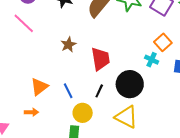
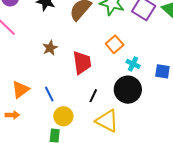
orange square: (163, 42) -> (115, 44), moved
black circle: (130, 84) -> (128, 90), moved
black line: (99, 91) -> (93, 96), moved

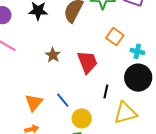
yellow triangle: (107, 121) -> (125, 113), turned -30

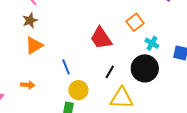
brown star: (53, 55) -> (30, 20), moved
red trapezoid: (87, 62) -> (101, 38), turned 150
orange triangle: (34, 102) -> (34, 45), moved

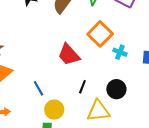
orange square: (135, 22) -> (100, 34), size x1.4
black circle: (145, 68) -> (116, 89), moved, size x0.7

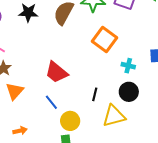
cyan cross: (120, 52) -> (128, 66), moved
red trapezoid: (69, 55) -> (56, 72), moved

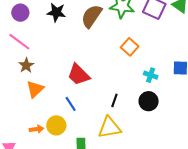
orange square: (105, 40) -> (130, 47), size x0.7
yellow triangle: (114, 116) -> (109, 128), moved
yellow circle: (70, 121) -> (56, 125), moved

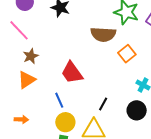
brown semicircle: (92, 16) -> (103, 34), moved, turned -130
brown star: (26, 65) -> (31, 56), moved
yellow circle: (56, 125) -> (65, 122), moved

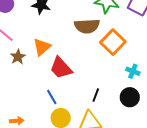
orange square: (127, 54) -> (113, 42), size x1.4
orange triangle: (27, 80) -> (42, 47), moved

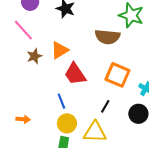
orange square: (113, 42) -> (117, 75), moved, turned -30

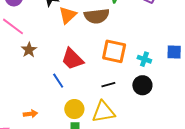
orange triangle: (60, 50) -> (68, 15), moved
blue line: (61, 101) -> (58, 81), moved
black line: (105, 106) -> (108, 85), turned 56

